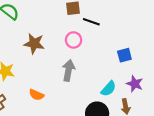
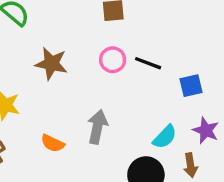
black line: (91, 22) -> (148, 63), moved
gray arrow: (69, 70) -> (97, 127), moved

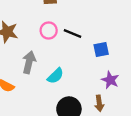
gray arrow: (97, 127) -> (29, 62), moved
cyan semicircle: (165, 137) -> (55, 76), moved

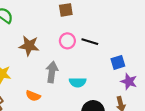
blue square: (101, 49) -> (118, 62), moved
cyan semicircle: (55, 76) -> (78, 82), turned 49

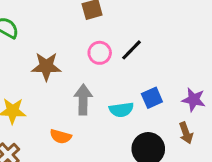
black line: (90, 42) -> (131, 50), turned -56
blue square: (118, 62) -> (152, 98), moved

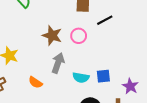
black line: (131, 50) -> (105, 20), moved
brown star: (46, 66) -> (52, 35), moved

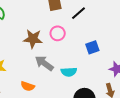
gray arrow: (58, 63) -> (44, 63), turned -60
blue square: (103, 76) -> (92, 47), moved

